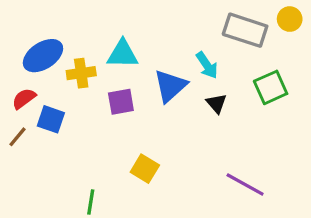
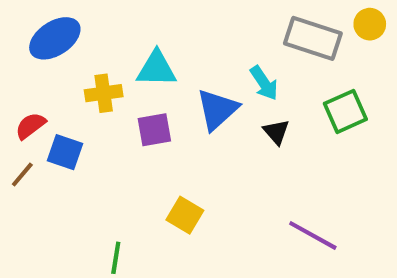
blue ellipse: (43, 56) -> (55, 38), moved

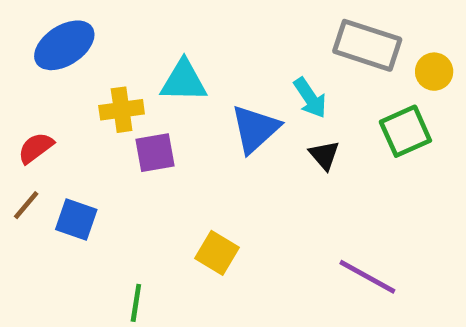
yellow circle: (370, 24) -> (434, 72), moved
purple square: (154, 130) -> (155, 153), moved
blue square: (65, 152) -> (76, 219), moved

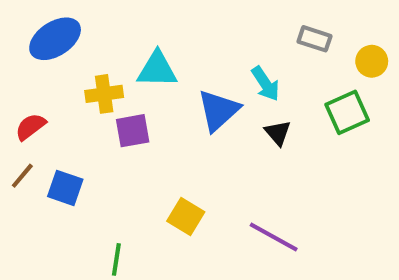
gray rectangle: (367, 45) -> (315, 39), size x0.6
purple line: (367, 277) -> (274, 237), moved

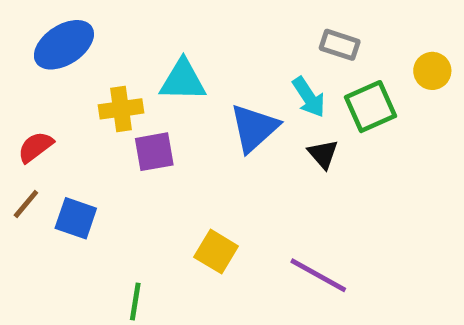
gray rectangle: (315, 39) -> (340, 45), moved
green square: (347, 112) -> (371, 107), moved

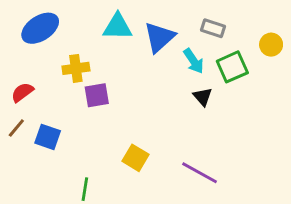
cyan triangle: (183, 80) -> (118, 27), moved
blue triangle: (254, 128) -> (159, 37), moved

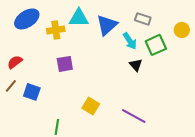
yellow cross: (76, 68) -> (56, 30), moved

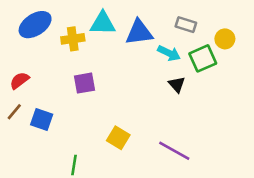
blue triangle: (107, 25) -> (139, 32), turned 35
yellow circle: (182, 30) -> (225, 39), moved
cyan arrow: (130, 41) -> (169, 53), turned -30

